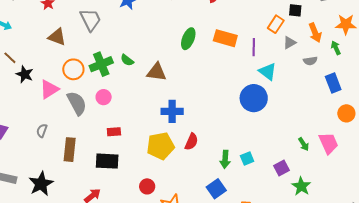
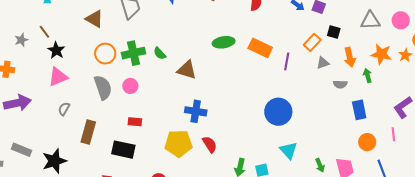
green ellipse: (188, 39) -> (224, 42), turned 50
cyan triangle: (268, 72) -> (289, 150), moved
pink triangle: (49, 89) -> (58, 77), moved
red semicircle: (191, 142) -> (210, 144), turned -66

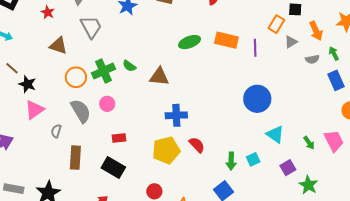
green arrow: (368, 76) -> (334, 53), moved
gray semicircle: (64, 109) -> (56, 131), moved
black rectangle: (123, 150) -> (113, 168), turned 30

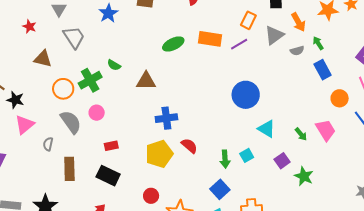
orange rectangle: (276, 24) -> (248, 20), moved
gray triangle: (291, 42) -> (274, 35), size x1.5
purple line: (255, 48) -> (239, 44), turned 66
green semicircle: (129, 66) -> (114, 65), moved

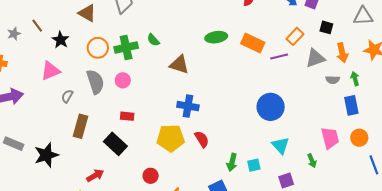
black star: (15, 100) -> (61, 40), moved
pink trapezoid: (326, 130) -> (330, 138), moved

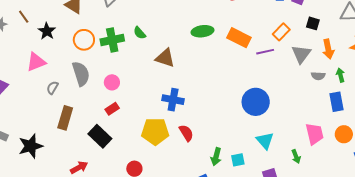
gray triangle: (315, 58) -> (301, 54), turned -35
pink circle: (123, 80) -> (112, 82), moved
red rectangle: (127, 116) -> (112, 109), turned -40

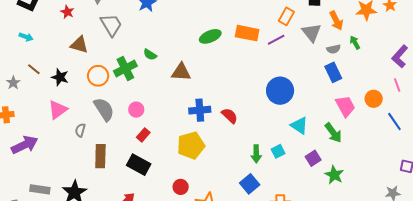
blue rectangle: (337, 102) -> (333, 72), moved
red semicircle: (186, 133) -> (230, 116), moved
green arrow: (296, 156) -> (333, 133), size x1.5

